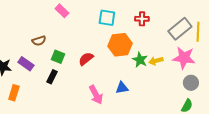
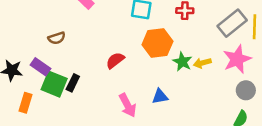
green square: (58, 57) -> (54, 84), moved, size x1.5
pink star: (184, 58) -> (237, 59), turned -30

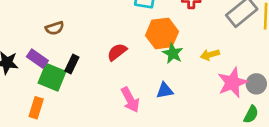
pink star: (237, 59) -> (232, 83), moved
green star: (182, 62) -> (173, 53), moved
black rectangle: (73, 83) -> (72, 64), moved
orange rectangle: (26, 103) -> (36, 108), moved

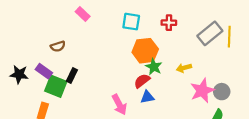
red semicircle: (117, 52) -> (142, 81), moved

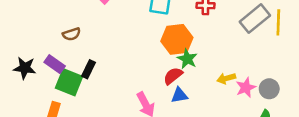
yellow arrow: (184, 68) -> (226, 78), moved
pink star: (202, 91) -> (246, 87), size x0.7

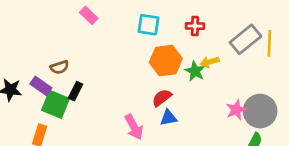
brown semicircle: (72, 34) -> (60, 67), moved
green star: (187, 59) -> (195, 71), moved
yellow arrow: (226, 78) -> (210, 62), moved
gray circle: (269, 89) -> (260, 111), size x1.6

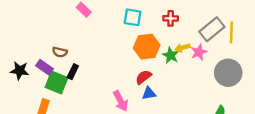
brown semicircle: (60, 67) -> (60, 52), turned 32
pink star: (236, 110) -> (199, 52), moved
gray circle: (260, 111) -> (228, 73), moved

